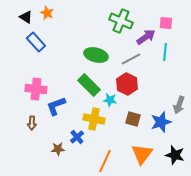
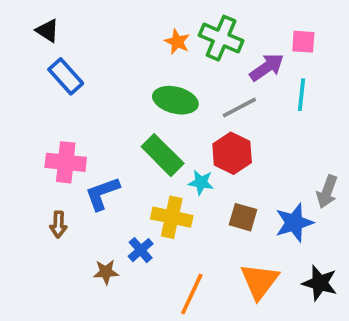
orange star: (47, 13) -> (177, 42), moved

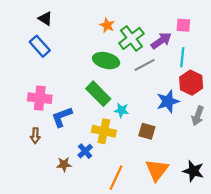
black triangle: (47, 31) -> (45, 19), moved
green cross: (221, 38) -> (131, 38), moved, turned 30
red hexagon: (232, 153) -> (191, 83), moved
blue star: (294, 223) -> (168, 101), moved

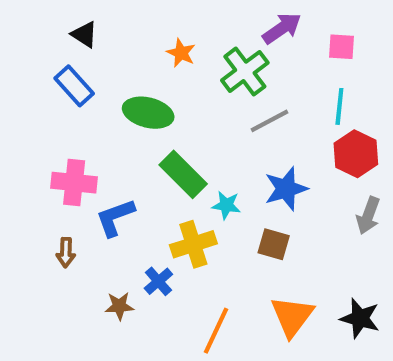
orange star: (107, 25) -> (181, 53), moved
purple arrow: (161, 41) -> (282, 28), moved
green ellipse: (106, 61) -> (148, 113), moved
blue star: (168, 101) -> (286, 189), moved
yellow cross: (104, 131) -> (193, 244), turned -30

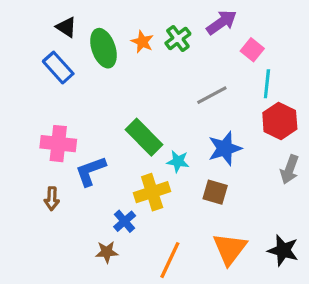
pink square: (341, 47) -> (252, 50), moved, turned 35
green cross: (245, 71) -> (178, 38), moved, size x0.7
green ellipse: (148, 113) -> (104, 48), moved, turned 57
brown star: (119, 306) -> (107, 252), moved

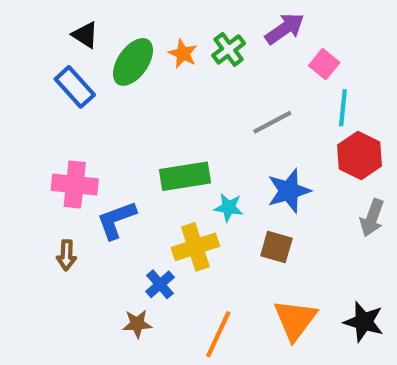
green ellipse: (104, 48) -> (133, 62), turned 54
green rectangle: (144, 137) -> (185, 176), turned -54

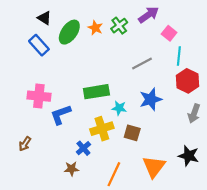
brown square: (276, 247) -> (132, 133), moved
brown arrow: (66, 255) -> (25, 144), moved, turned 32
black star: (364, 322) -> (189, 156), moved

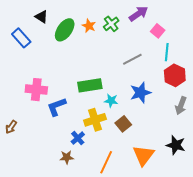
blue rectangle: (39, 45) -> (21, 38), moved
brown square: (132, 133) -> (123, 124), turned 35
brown arrow: (25, 144) -> (11, 127), moved

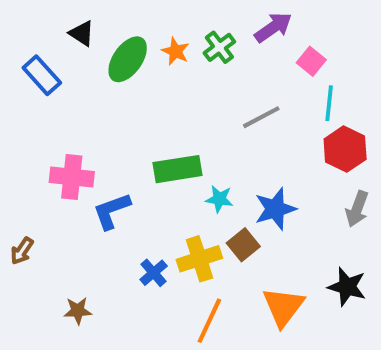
blue star: (140, 93) -> (275, 209), moved
yellow cross: (95, 120) -> (199, 259), moved
brown star: (67, 157) -> (78, 311), moved

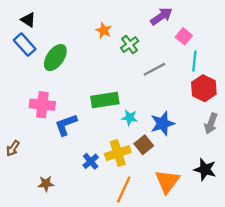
black triangle: (82, 33) -> (28, 20), moved
green cross: (219, 47) -> (130, 45), moved
green ellipse: (128, 59) -> (55, 58), moved

